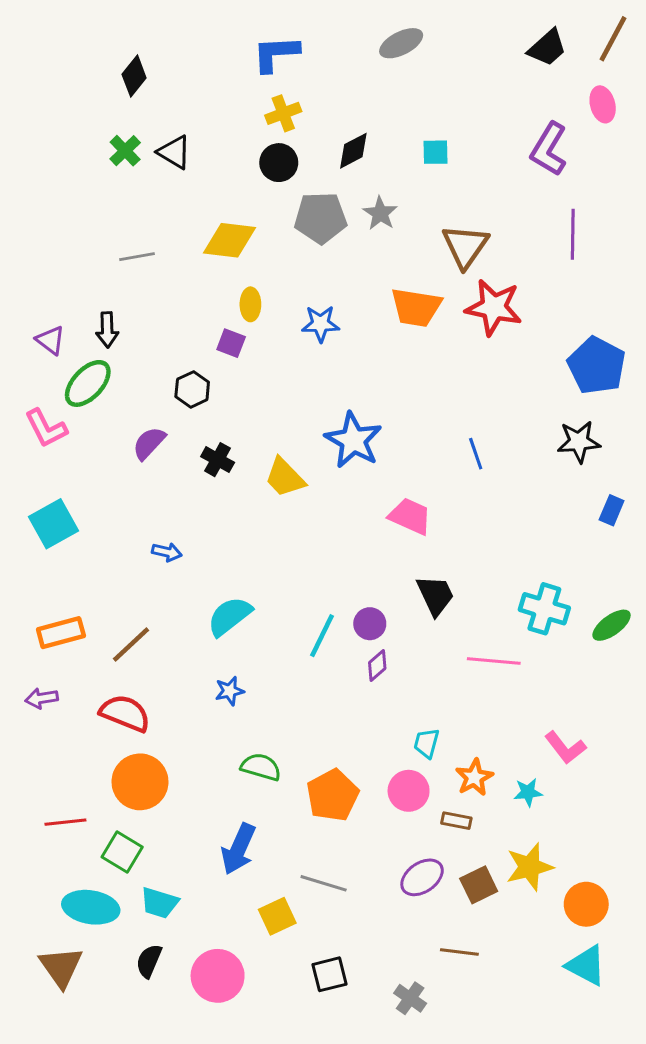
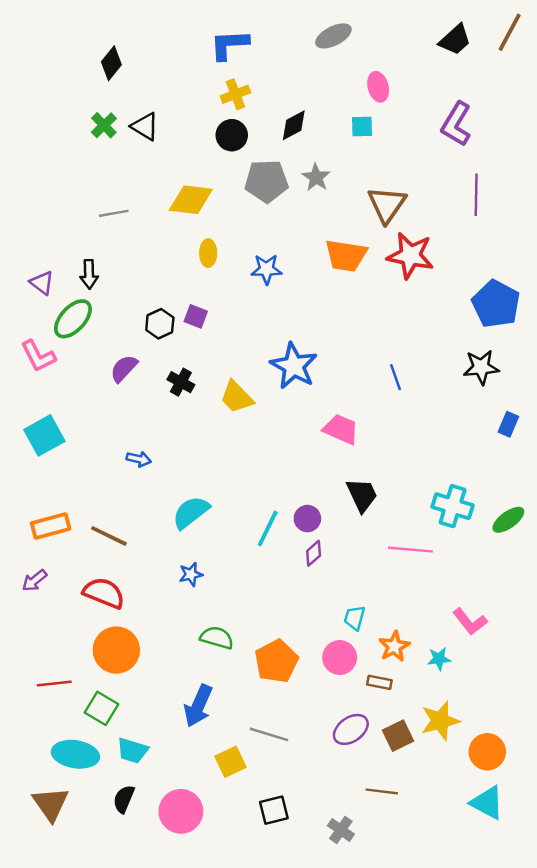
pink ellipse: (603, 104) -> (378, 87), moved
purple square: (231, 343) -> (196, 316), moved
brown line: (131, 645) -> (109, 536), turned 69
purple arrow: (42, 698) -> (34, 581), turned -30

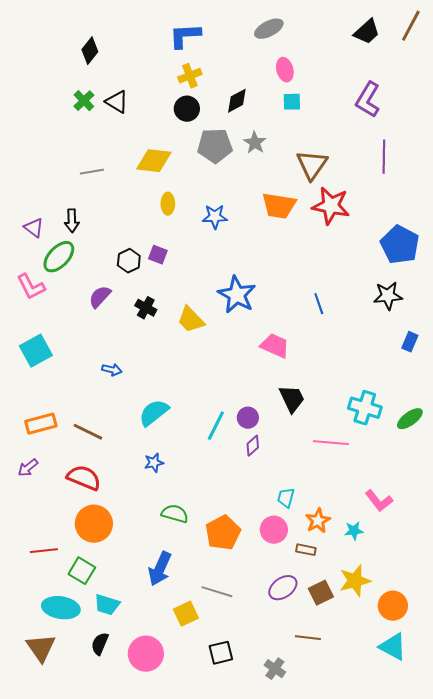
pink ellipse: (378, 87) -> (285, 70), moved

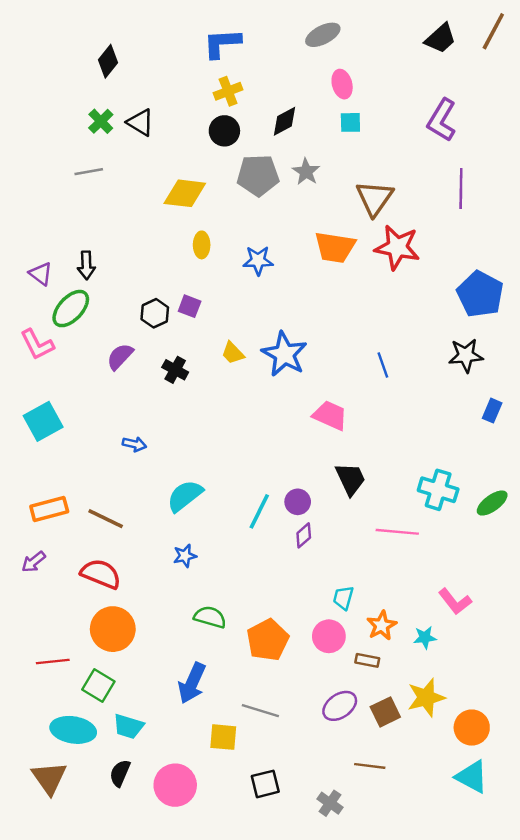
gray line: (92, 172) -> (89, 172), moved
yellow trapezoid: (191, 320) -> (233, 353), moved, size x0.7
yellow square: (186, 614) -> (223, 737), turned 30

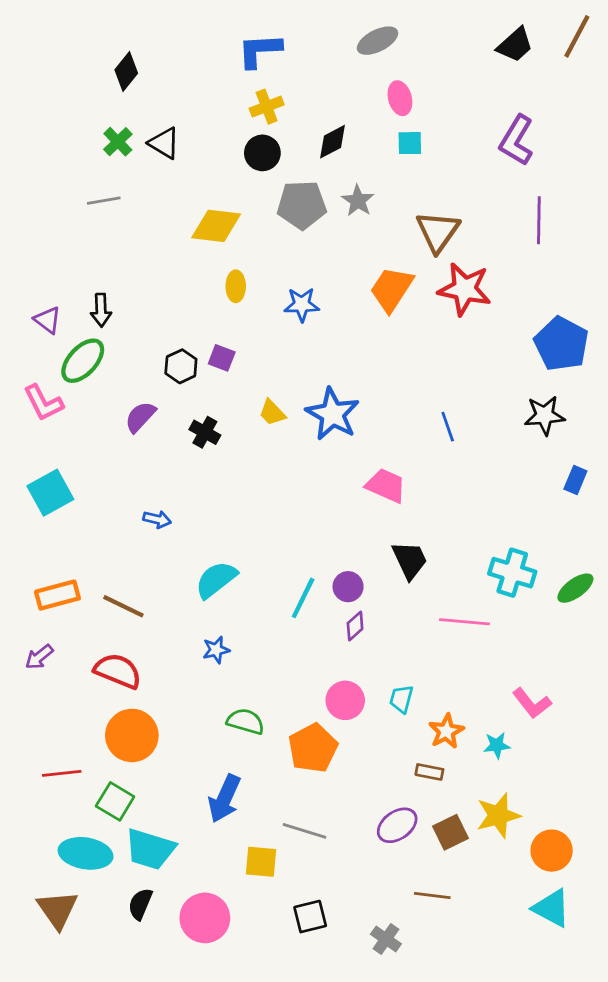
orange trapezoid: (335, 247) -> (392, 289), turned 114
pink circle: (329, 636) -> (345, 700), moved
cyan trapezoid: (128, 726) -> (150, 849), size x1.4

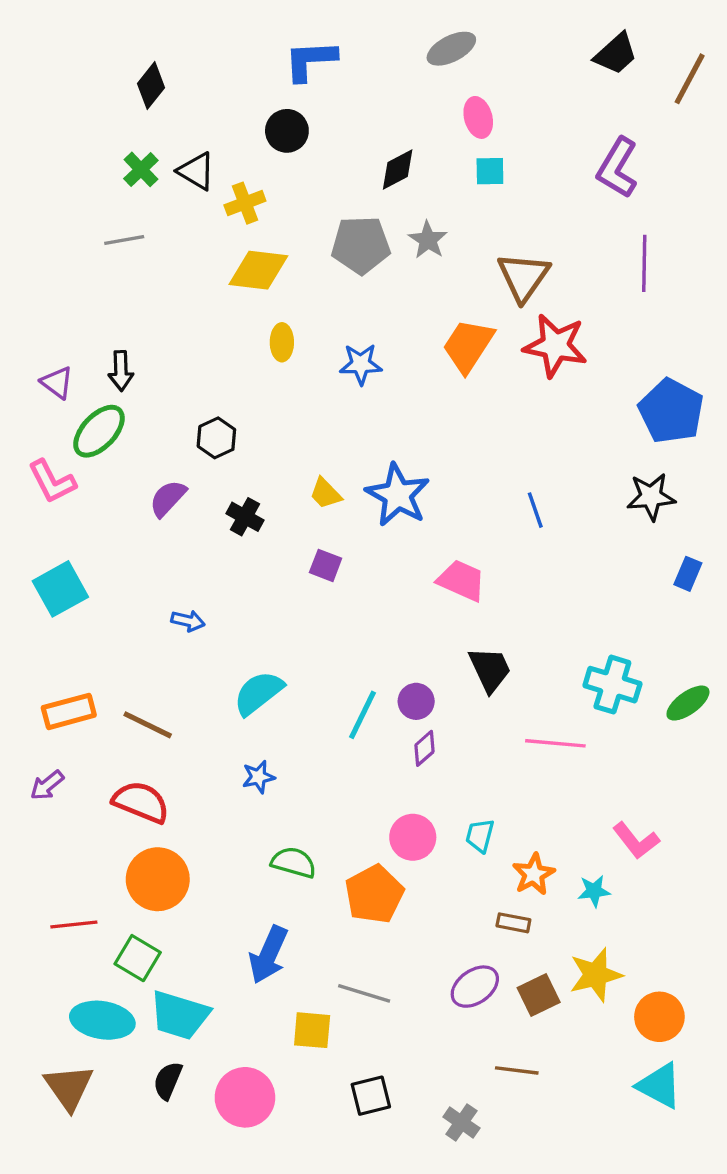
brown line: (577, 36) -> (690, 79), moved
yellow cross: (267, 107) -> (245, 203), moved
black circle: (262, 153) -> (287, 131), moved
purple square: (222, 358) -> (326, 565), moved

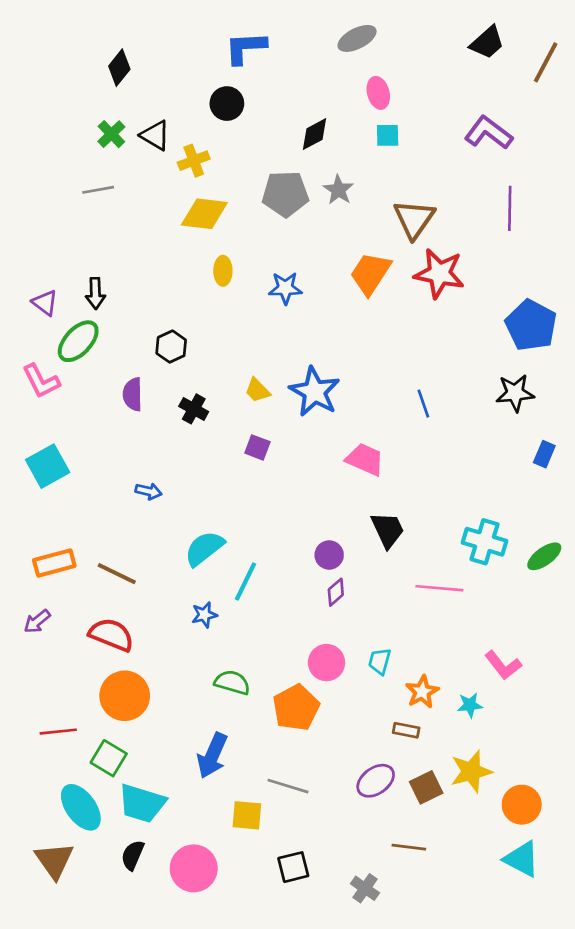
purple L-shape: (617, 168) -> (488, 133), turned 96
purple semicircle: (168, 498) -> (133, 394), turned -44
cyan line: (362, 715) -> (245, 582), moved
cyan ellipse: (102, 1020) -> (81, 807), turned 45

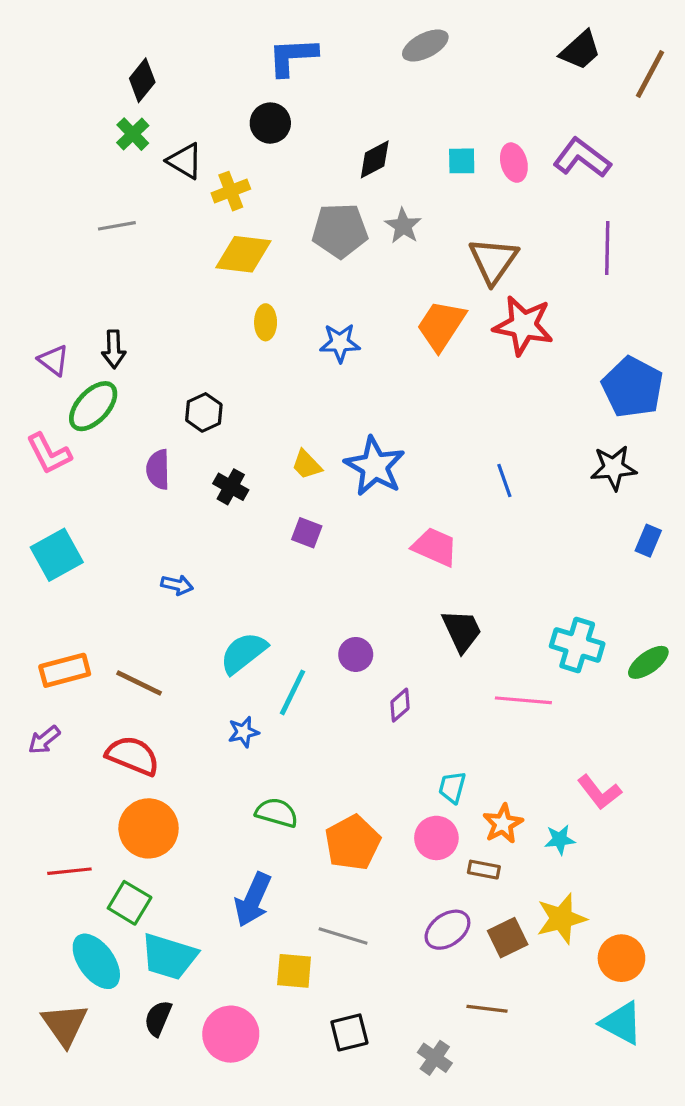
pink ellipse: (378, 93) -> (514, 163), moved
green cross: (111, 134) -> (133, 134), moved
purple circle: (329, 555) -> (356, 654), moved
pink circle: (326, 663) -> (436, 838), moved

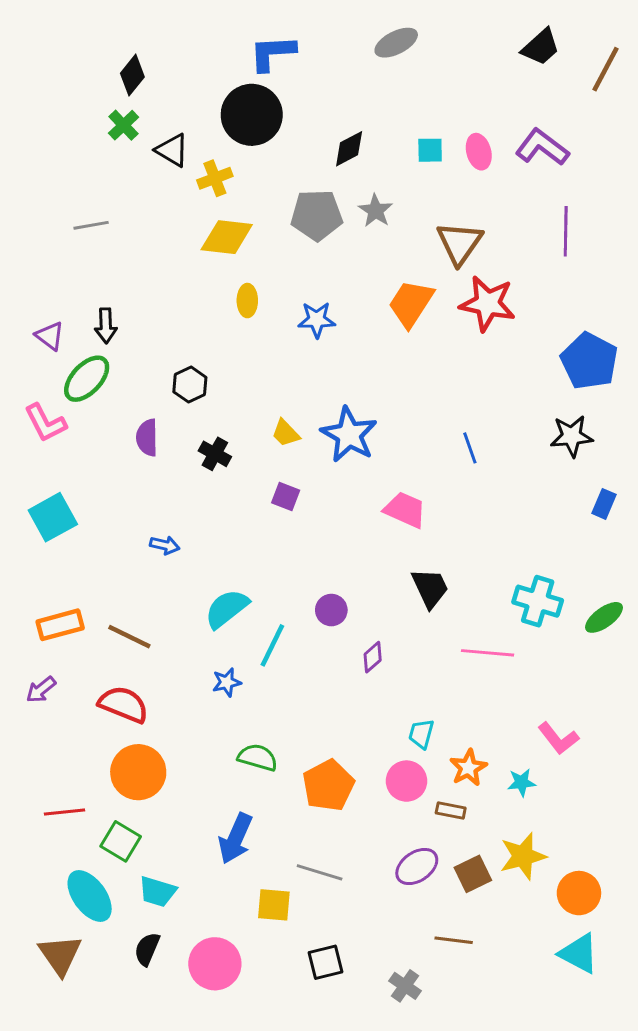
black circle: (270, 123) -> (252, 115), size x1.6
gray line: (117, 226) -> (91, 225), moved
cyan trapezoid: (169, 957) -> (157, 892), size x0.7

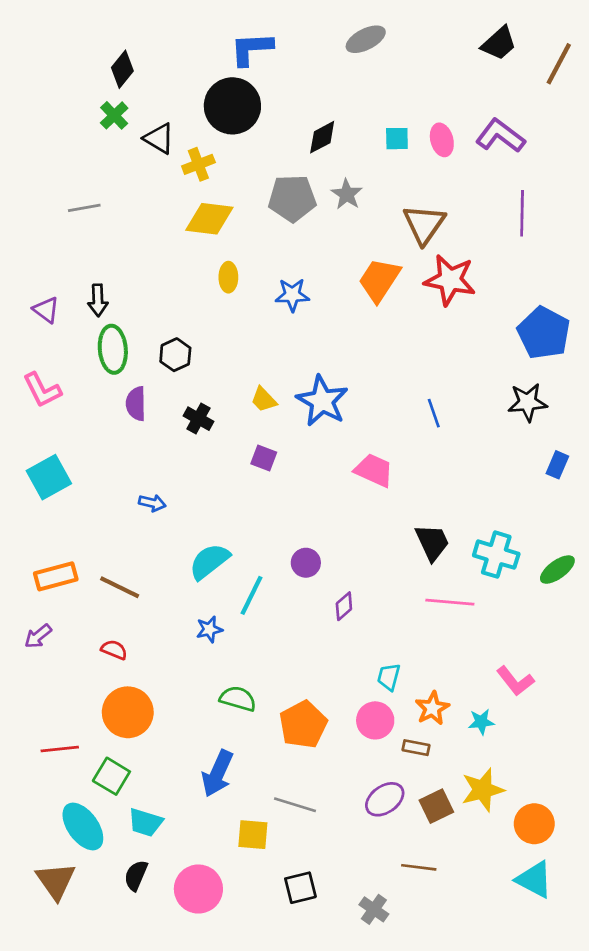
green ellipse: (87, 379) -> (113, 349), moved, turned -48
black trapezoid: (430, 588) -> (432, 542), moved
red semicircle: (124, 704) -> (114, 650), size x0.6

